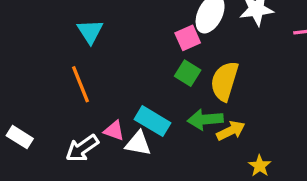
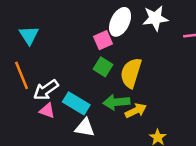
white triangle: (138, 143) -> (85, 128), moved
white arrow: (82, 148) -> (46, 90), moved

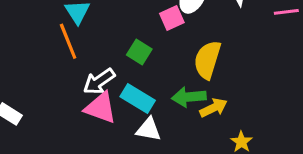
green square: (103, 67) -> (139, 52), moved
orange line: (22, 75) -> (68, 41), moved
pink triangle: (47, 111) -> (101, 108), size x1.6

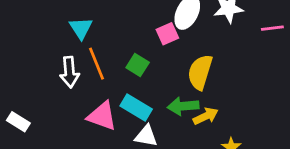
orange line: (68, 41) -> (96, 64), moved
white arrow: (99, 81) -> (70, 72), moved, turned -60

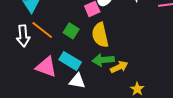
orange line: (96, 64) -> (42, 30), turned -30
yellow semicircle: (200, 72) -> (100, 35), moved, turned -30

